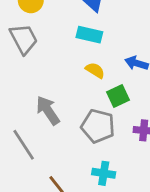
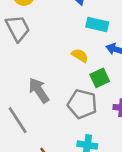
cyan rectangle: (89, 35) -> (97, 24), moved

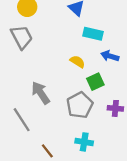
gray pentagon: (82, 104) -> (80, 105), turned 30

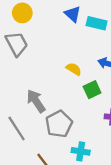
cyan rectangle: (93, 34) -> (97, 23), moved
gray pentagon: (80, 105) -> (59, 124), moved

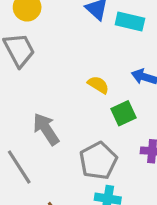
gray pentagon: (59, 124) -> (98, 161), moved

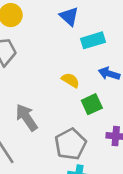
cyan rectangle: (130, 21) -> (93, 40), moved, turned -30

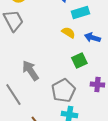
yellow semicircle: (70, 80) -> (68, 33), moved

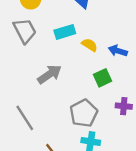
cyan rectangle: (80, 13) -> (65, 32), moved
gray arrow: (30, 71) -> (49, 74), moved, turned 90

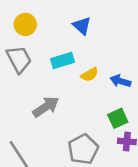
yellow semicircle: (90, 45) -> (90, 75), turned 119
green square: (103, 78) -> (118, 118), moved

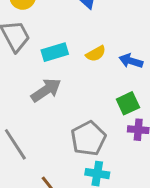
cyan rectangle: (63, 60) -> (55, 52), moved

